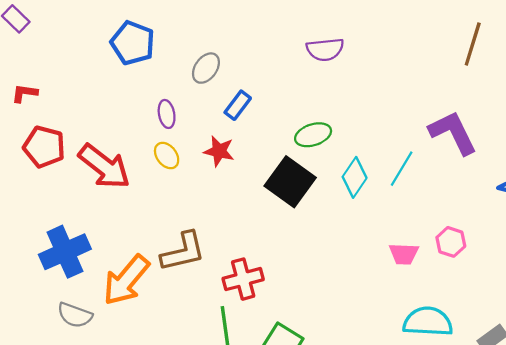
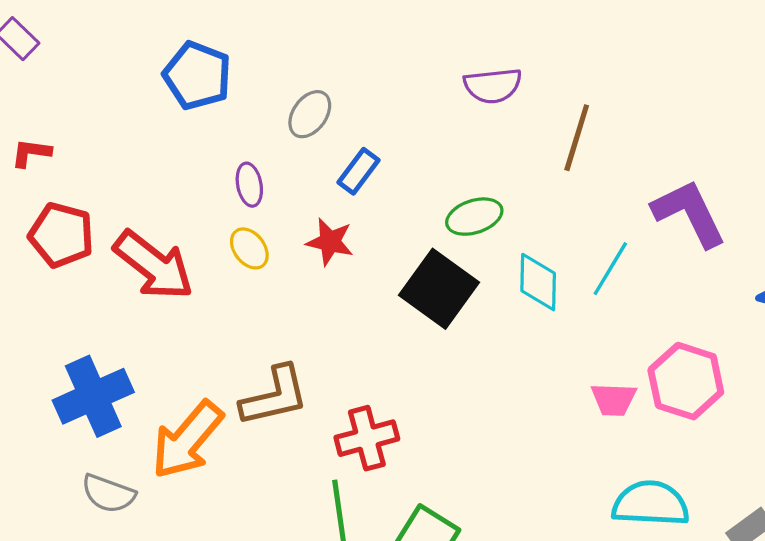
brown line: (473, 44) -> (577, 138), moved
cyan diamond: (355, 177) -> (538, 282), turned -33
pink hexagon: (451, 242) -> (686, 381), size x1.6

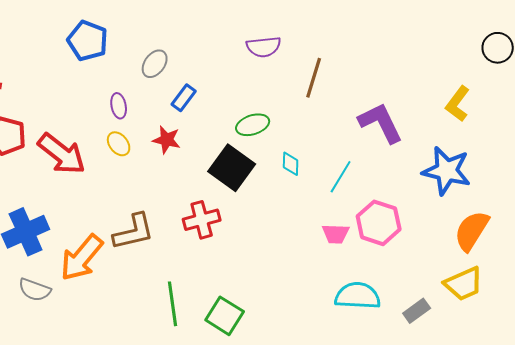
cyan line: (610, 269) -> (341, 177), moved
cyan diamond: (538, 282) -> (291, 164), size x0.7
red cross: (367, 438) -> (202, 220), moved

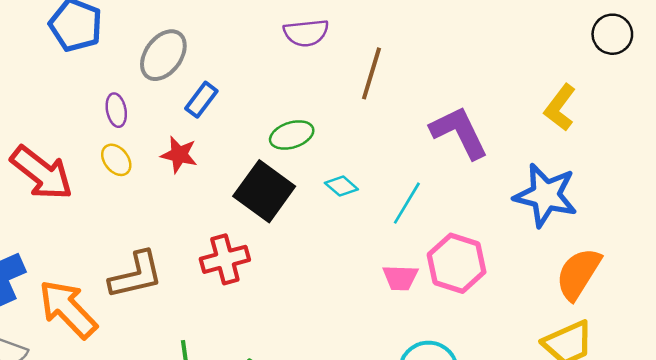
gray ellipse: (155, 64) -> (163, 55), size x1.4
cyan diamond: (291, 164) -> (341, 186), turned -50
orange arrow: (82, 258) -> (68, 309), turned 96

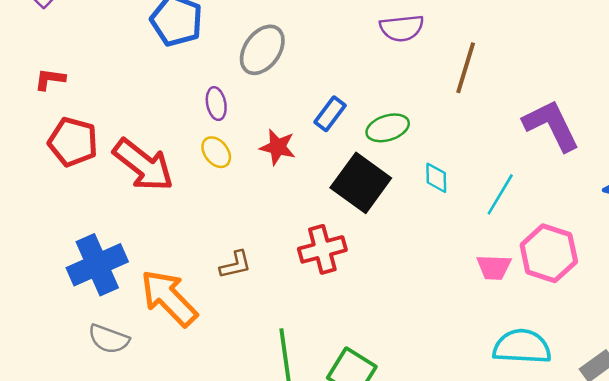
blue rectangle: (201, 100) -> (330, 114), moved
cyan diamond: (341, 186) -> (436, 178), turned 48
brown L-shape: (136, 275) -> (235, 265), size x0.6

